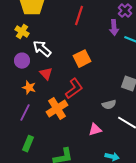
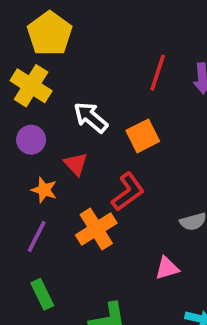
red line: (79, 16) -> (158, 73), moved
yellow cross: (22, 32) -> (31, 86), size x1.5
white arrow: (42, 49) -> (91, 117), moved
green rectangle: (28, 144) -> (42, 294), turned -49

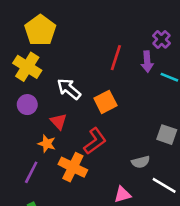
orange star: (44, 190) -> (47, 144), moved
orange cross: (96, 229) -> (73, 167), turned -32

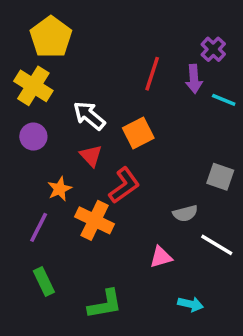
red triangle: (59, 122) -> (91, 156), moved
orange star: (47, 144) -> (60, 189), turned 30

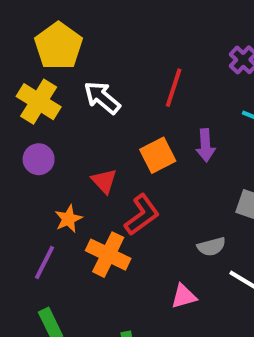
purple arrow: (194, 79) -> (206, 145), moved
white arrow: (89, 116) -> (102, 98), moved

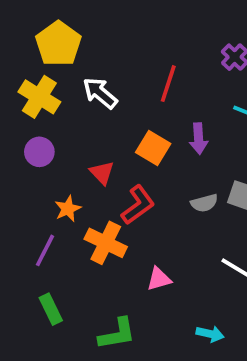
orange square: (158, 155) -> (153, 148), turned -32
gray semicircle: (211, 247) -> (204, 203), moved
pink triangle: (184, 296) -> (159, 279), moved

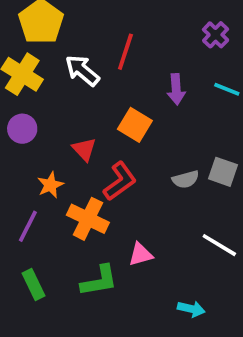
red line: (168, 84) -> (125, 52), moved
purple arrow: (199, 139) -> (176, 89), moved
green L-shape: (117, 334) -> (99, 281), moved

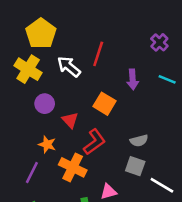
purple circle: (22, 129) -> (45, 104), moved
gray square: (223, 172) -> (135, 166), moved
orange star: (50, 185) -> (47, 144), turned -30

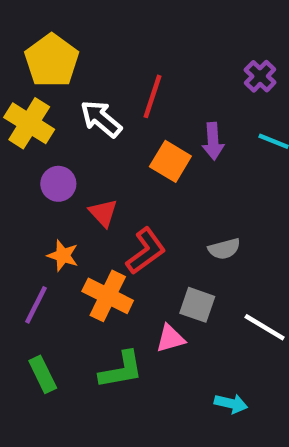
orange square: (105, 104) -> (170, 161), moved
gray square: (135, 166) -> (197, 305), moved

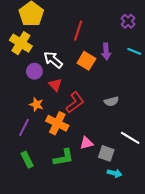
white arrow: (101, 119) -> (53, 60), moved
gray square: (197, 305) -> (106, 153), moved

